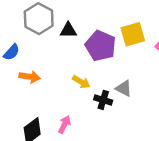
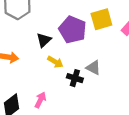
black triangle: (68, 30) -> (44, 40), moved, turned -42

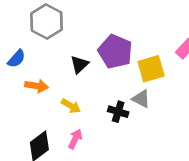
yellow square: (101, 19) -> (151, 69), moved
yellow arrow: (55, 62) -> (71, 106), moved

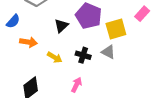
black cross: (118, 112) -> (83, 55), moved
pink arrow: (75, 139) -> (77, 85), moved

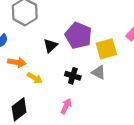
yellow arrow: (55, 57) -> (35, 78), moved

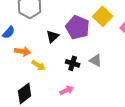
yellow square: (106, 49) -> (103, 16), moved, turned -30
pink arrow: (66, 106) -> (67, 90), turned 40

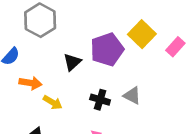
purple pentagon: (78, 27) -> (107, 49), turned 30

